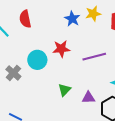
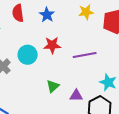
blue star: (72, 19) -> (47, 15), moved

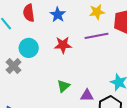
cyan circle: (28, 55) -> (29, 48), moved
purple line: (85, 55) -> (96, 36), moved

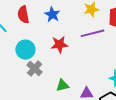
gray cross: (14, 66) -> (35, 69), moved
green triangle: (63, 86) -> (63, 85), turned 32

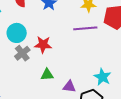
red star: (59, 44) -> (43, 45), moved

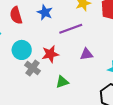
purple line: (85, 28) -> (71, 29), moved
purple triangle: (69, 87) -> (86, 54), moved

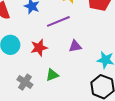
gray cross: (33, 68) -> (25, 82), moved

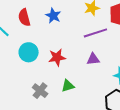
purple line: (58, 21) -> (95, 33), moved

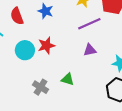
red star: (57, 57) -> (46, 45), moved
green triangle: (68, 86) -> (68, 79), turned 40

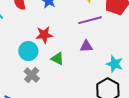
cyan circle: (25, 50) -> (28, 51), moved
green triangle: (68, 79) -> (57, 59), moved

